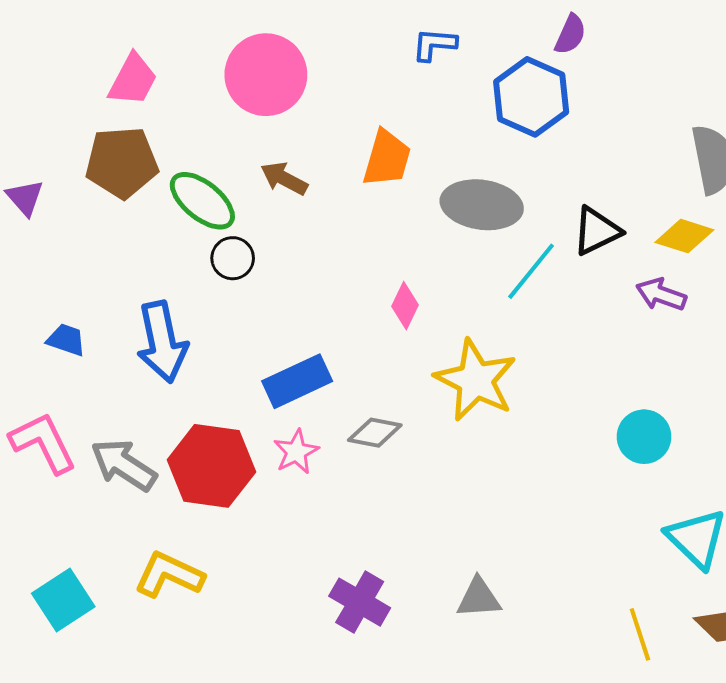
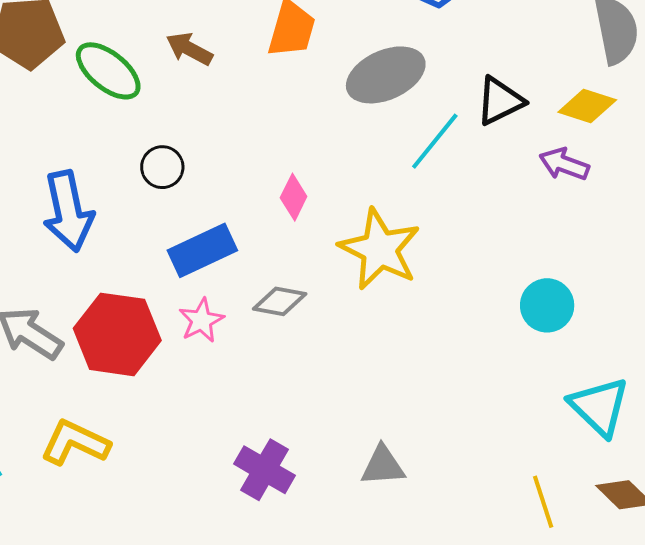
gray ellipse: (482, 205) -> (386, 75), turned -32
black circle: (233, 258) -> (162, 167), moved
pink diamond: (405, 306) -> (294, 197), moved

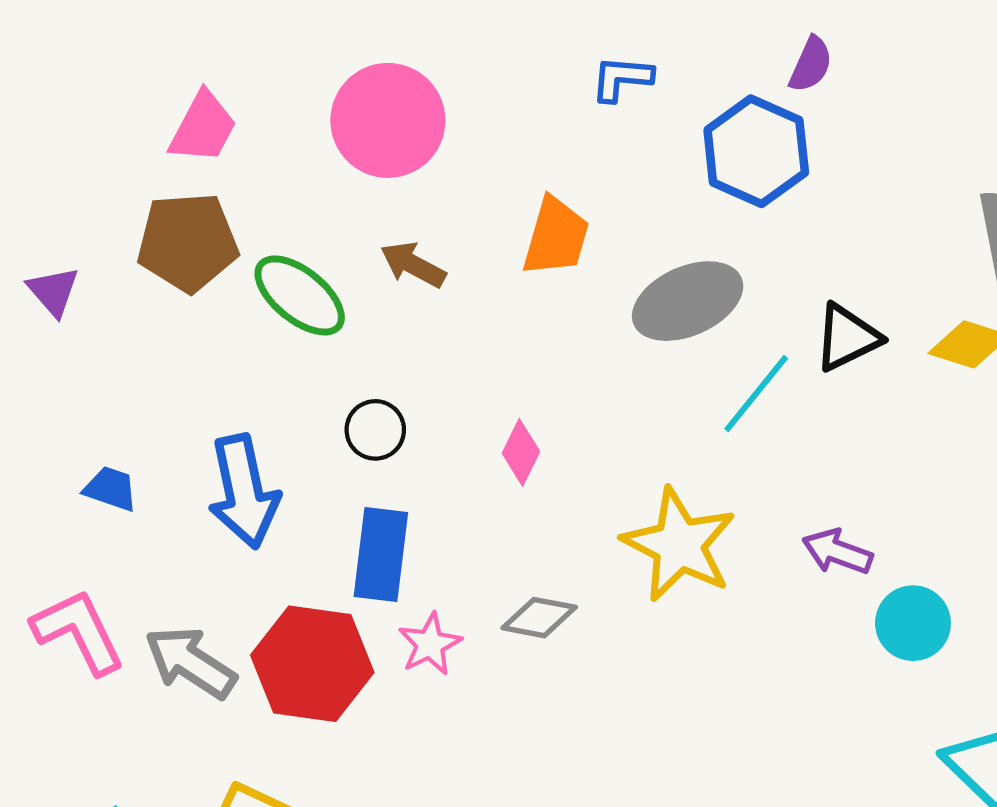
purple arrow: (564, 164) -> (837, 552), moved
pink diamond: (294, 197) -> (521, 452), moved
blue rectangle: (202, 250) -> (381, 555), moved, turned -58

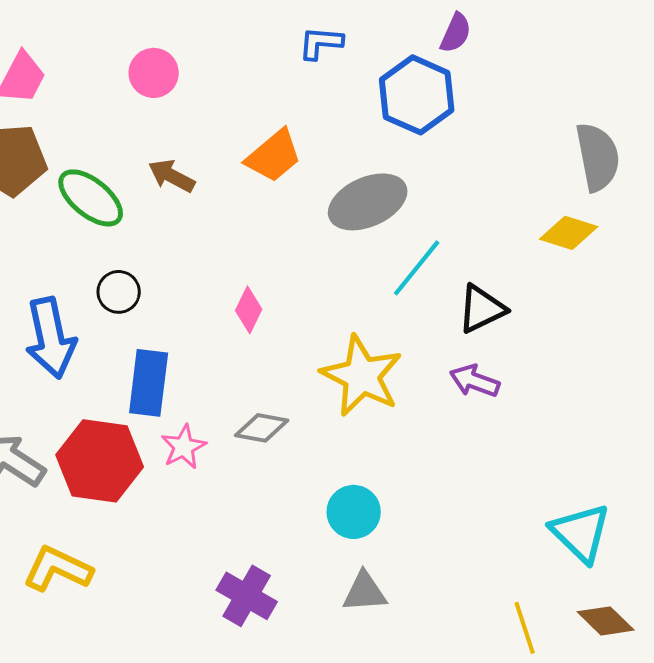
pink circle: (388, 120) -> (154, 73), size x0.6
orange trapezoid: (556, 237) -> (274, 156), turned 34
black triangle: (847, 337) -> (482, 309), moved
black circle: (375, 430) -> (119, 292), moved
cyan circle: (913, 623) -> (354, 512), moved

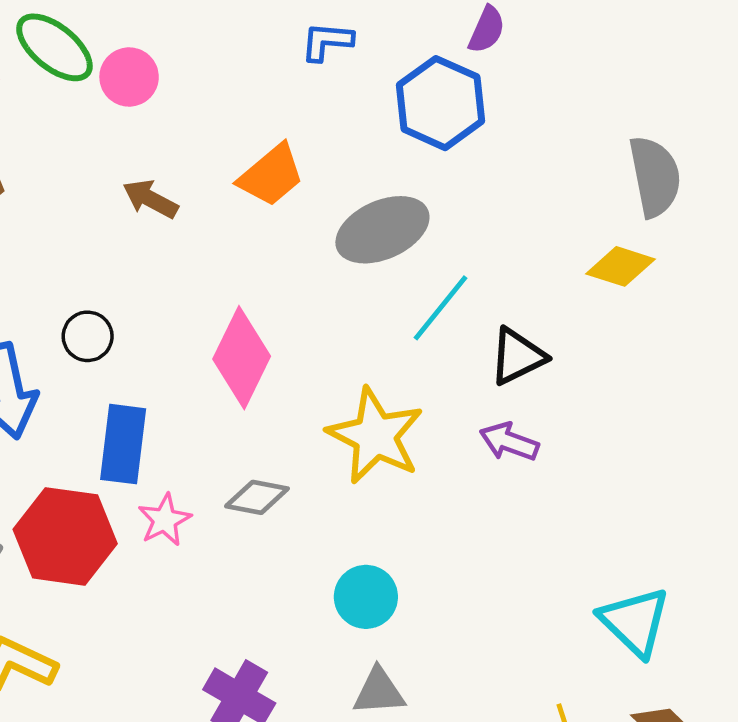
green ellipse: (91, 198) -> (54, 47), moved
pink diamond: (249, 310) -> (242, 358), size x1.8

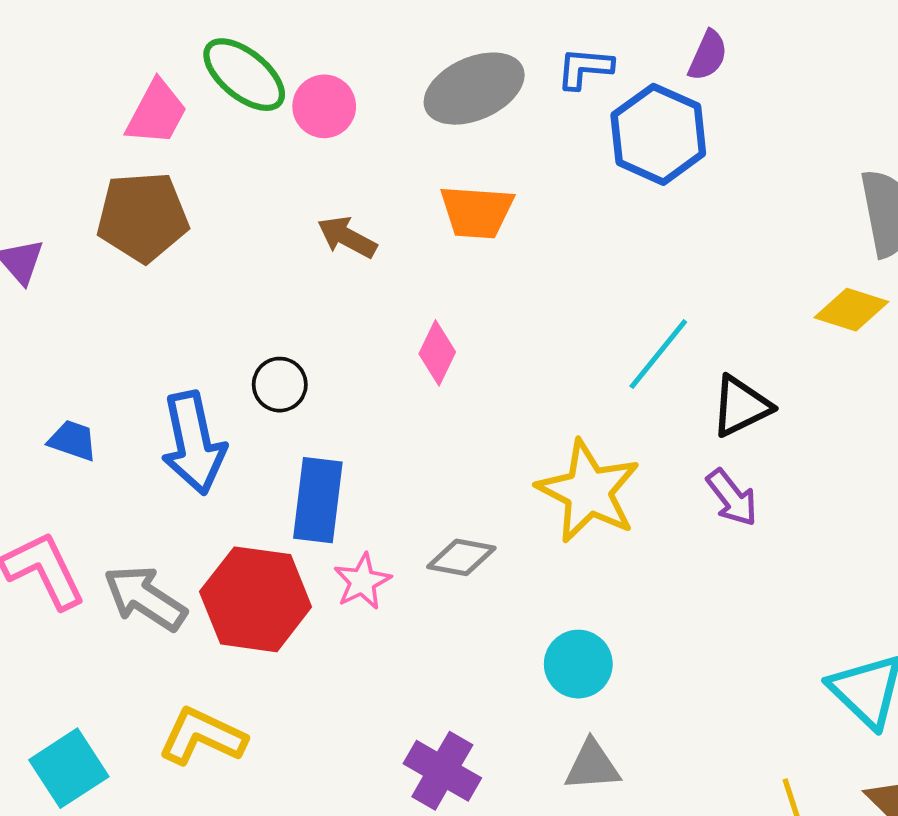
blue L-shape: (327, 41) -> (585, 68), moved
orange trapezoid: (271, 175) -> (477, 212), turned 44
gray ellipse: (382, 230) -> (474, 89), moved
pink diamond: (242, 358) -> (437, 353), moved, size x0.6
purple arrow: (509, 442) -> (732, 498), turned -148

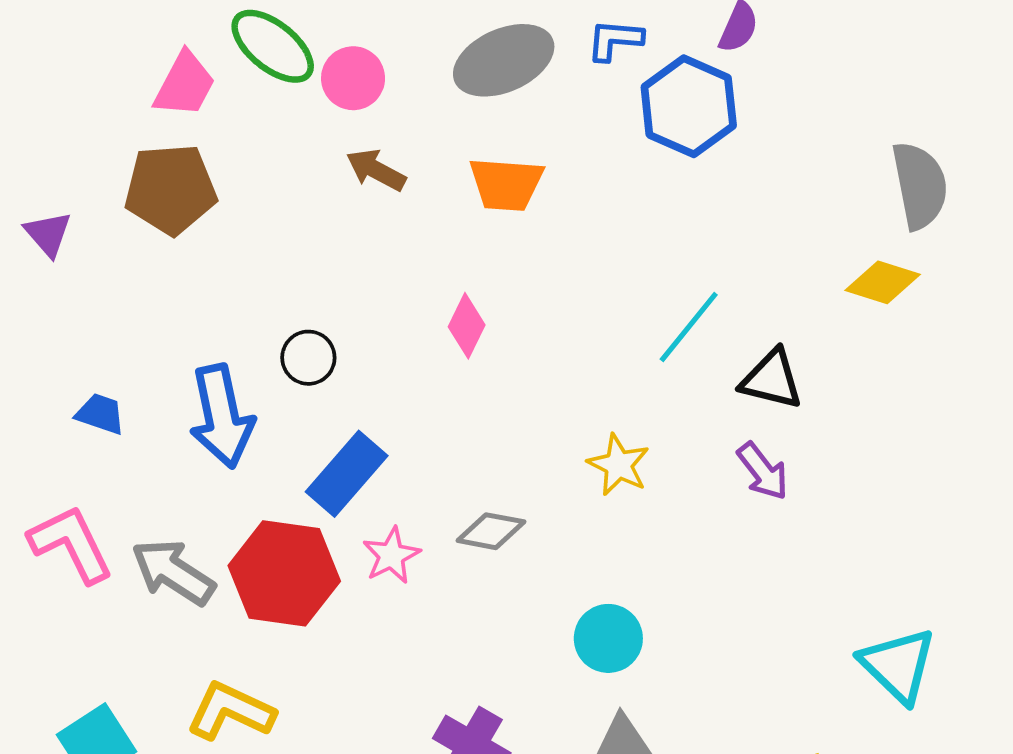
brown arrow: (347, 237) -> (376, 170), moved
black triangle: (741, 406) -> (772, 379), turned 40
yellow star: (588, 491) -> (619, 465), size x0.6
blue rectangle: (318, 500) -> (347, 474), turned 34

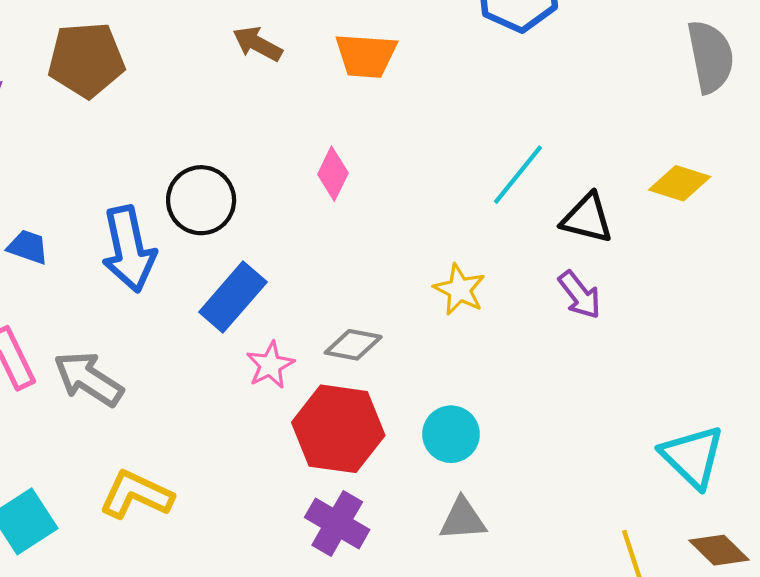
yellow diamond: (883, 282) -> (680, 183), moved
black circle: (308, 358) -> (201, 200), size x1.5
red hexagon: (284, 573) -> (338, 429), moved

